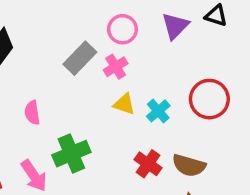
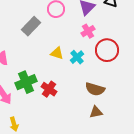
pink cross: (116, 67) -> (88, 31), moved
red cross: (148, 164) -> (49, 89), moved

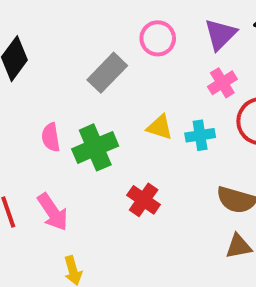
cyan cross: (77, 57) -> (200, 135), turned 32
green cross: (26, 82) -> (95, 147), moved

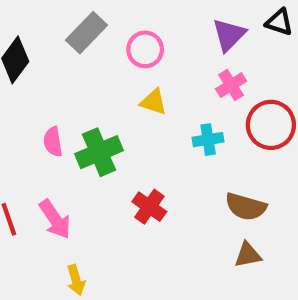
pink circle: (158, 38) -> (145, 49), moved
gray rectangle: (107, 73) -> (86, 33), moved
yellow triangle: (160, 127) -> (154, 102), moved

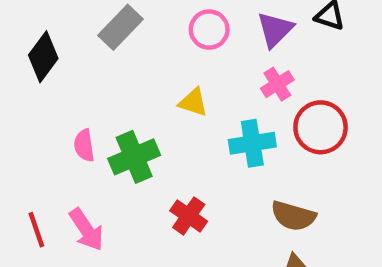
pink circle: (145, 49) -> (209, 30), moved
cyan cross: (208, 140) -> (252, 143), size x1.4

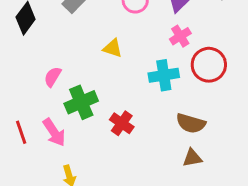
yellow triangle: (193, 102) -> (113, 48), moved
pink semicircle: (84, 145) -> (53, 77), turned 40
green cross: (134, 157) -> (81, 102), moved

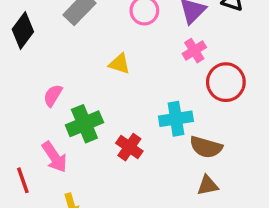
cyan cross: (164, 75) -> (176, 119), moved
red line: (21, 132) -> (23, 180), moved

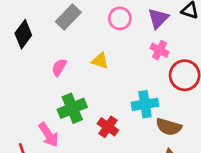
pink cross: (194, 51) -> (160, 50), turned -30
pink semicircle: (53, 95) -> (59, 67), moved

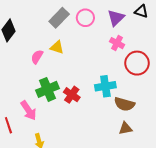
gray rectangle: (68, 17) -> (59, 18), moved
yellow triangle: (100, 61) -> (57, 47), moved
red cross: (108, 127) -> (72, 95), moved

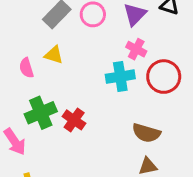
pink semicircle: (37, 57) -> (26, 68), turned -48
cyan cross: (105, 86) -> (120, 77), moved

